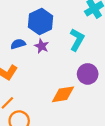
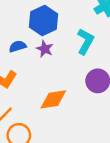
orange diamond: (63, 94) -> (53, 99), moved

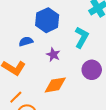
purple star: (45, 49) -> (53, 55), moved

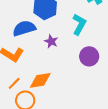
blue semicircle: (26, 41) -> (24, 28), size x1.6
orange diamond: (55, 85) -> (40, 80), moved

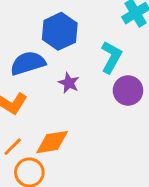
purple circle: (89, 56) -> (128, 90), moved

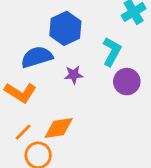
purple star: (69, 83) -> (74, 75), turned -30

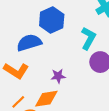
purple star: (74, 75) -> (58, 76), moved

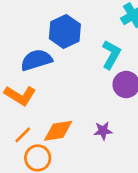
purple star: (58, 76) -> (103, 131), moved

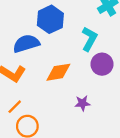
orange diamond: (58, 131) -> (58, 72), moved

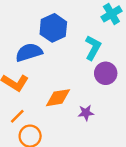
orange diamond: (58, 72) -> (58, 98), moved

